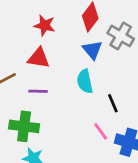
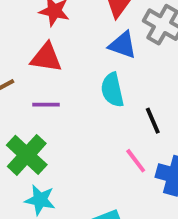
blue triangle: (92, 50) -> (123, 45), turned -30
green cross: (24, 126) -> (27, 155), turned 36

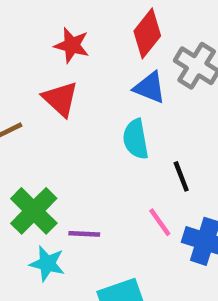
red triangle: (46, 57) -> (60, 99), turned 32
purple line: (46, 105) -> (84, 234), moved

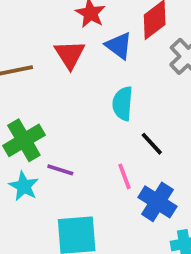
blue triangle: (150, 88) -> (119, 46), moved
black line: (181, 176) -> (152, 144), turned -36

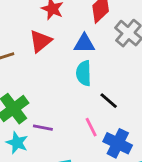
blue triangle: (119, 46) -> (84, 43), moved, turned -30
red triangle: (70, 54) -> (40, 41), turned 30

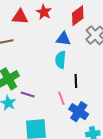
red triangle: (40, 41) -> (20, 17), moved, turned 36
black line: (109, 101) -> (76, 81), turned 40

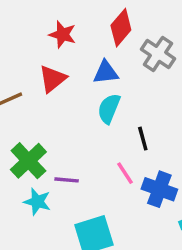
red triangle: (20, 17) -> (53, 79), moved, turned -30
cyan semicircle: (61, 60) -> (109, 109), turned 30

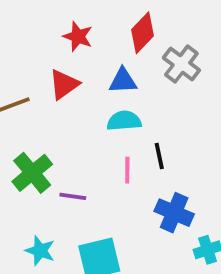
cyan semicircle: (109, 109) -> (124, 121), turned 60
pink line: (125, 173) -> (127, 170), moved, turned 30
cyan star: (37, 202) -> (40, 251), moved

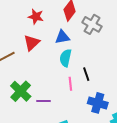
cyan semicircle: (124, 121) -> (66, 58), turned -66

